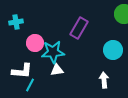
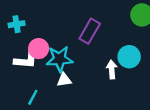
white L-shape: (22, 71) -> (26, 60), moved
white arrow: (104, 80) -> (112, 69), moved

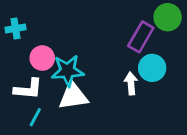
purple rectangle: (90, 31) -> (141, 37), moved
white L-shape: (26, 60) -> (28, 89), moved
white triangle: (64, 80) -> (73, 96), size x1.6

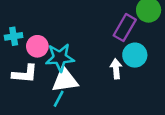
cyan cross: (15, 28) -> (14, 36), moved
cyan line: (35, 117) -> (59, 99), moved

